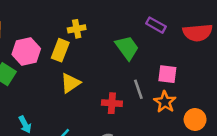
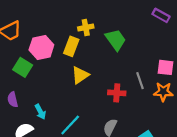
purple rectangle: (156, 25) -> (161, 15), moved
green trapezoid: (127, 48) -> (116, 40), moved
orange star: (165, 102) -> (163, 92), turned -30

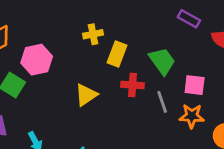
green trapezoid: (116, 40) -> (162, 61), moved
yellow rectangle: (71, 46) -> (117, 54), moved
red cross: (117, 93) -> (132, 85), moved

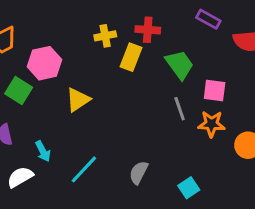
red cross: (132, 85) -> (148, 30), moved
yellow triangle: (86, 95) -> (78, 100), moved

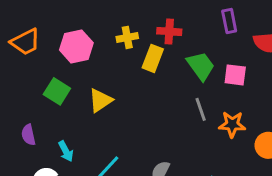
purple rectangle: (208, 19) -> (229, 21), turned 50
pink hexagon: (44, 63) -> (76, 46), moved
green square: (19, 91) -> (57, 91), moved
pink square: (215, 91) -> (235, 75), moved

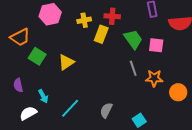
orange trapezoid: (25, 42) -> (20, 37), moved
pink hexagon: (76, 46) -> (50, 14), moved

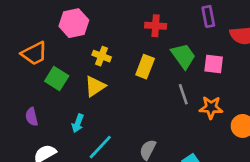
yellow cross: (84, 20) -> (102, 56), moved, turned 32
yellow rectangle: (101, 34) -> (145, 67), moved
cyan arrow: (43, 96) -> (78, 123), moved, turned 48

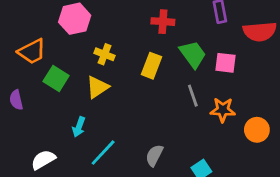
purple semicircle: (32, 117) -> (16, 100), moved

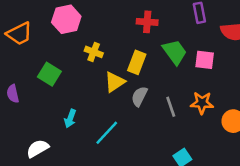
orange trapezoid: (32, 51) -> (19, 34), moved
yellow triangle: (97, 87) -> (115, 82), moved
gray line: (193, 96) -> (171, 107), moved
cyan line: (103, 153) -> (107, 133), moved
gray semicircle: (154, 155) -> (139, 96), moved

